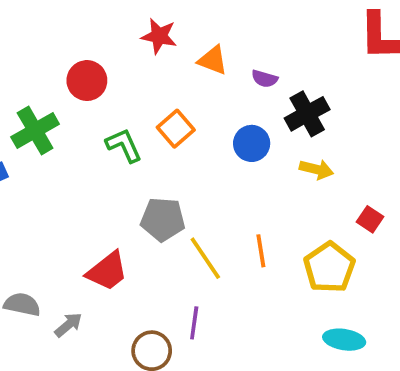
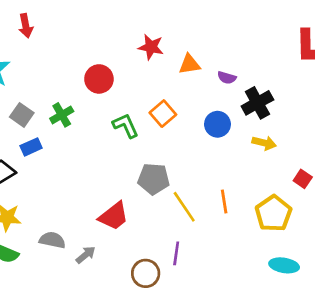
orange triangle: (213, 60) -> (190, 64), turned -30
green cross: (35, 130) -> (62, 115), size x0.7

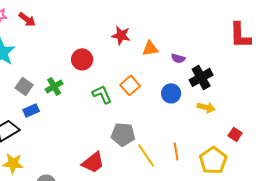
red arrow: (26, 26) -> (27, 19), turned -42

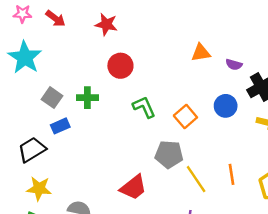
red star: (121, 35) -> (106, 24), moved
orange square: (130, 85) -> (185, 117), moved
green cross: (54, 86) -> (87, 98), turned 30

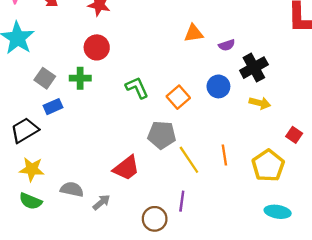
purple semicircle: (234, 65) -> (227, 45), turned -35
red circle: (120, 66) -> (97, 47), moved

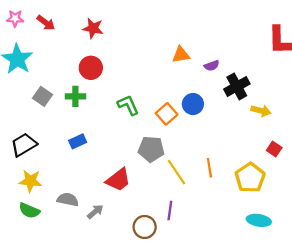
blue circle: (218, 86) -> (193, 104), moved
yellow arrow: (260, 103) -> (261, 111), moved
blue rectangle: (53, 107) -> (78, 141), moved

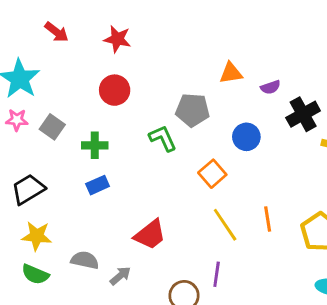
pink star: (15, 18) -> (17, 120), moved
green cross: (75, 96) -> (95, 145), moved
orange square: (167, 114) -> (212, 174), moved
gray pentagon: (151, 149) -> (193, 110), moved

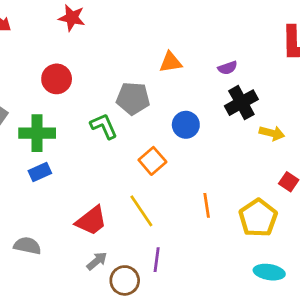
red star: (117, 39) -> (72, 18), moved
purple semicircle: (270, 87) -> (228, 68), moved
green cross: (95, 145) -> (37, 133), size x1.4
yellow line: (225, 225) -> (141, 211), moved
gray arrow: (120, 276) -> (97, 261), moved

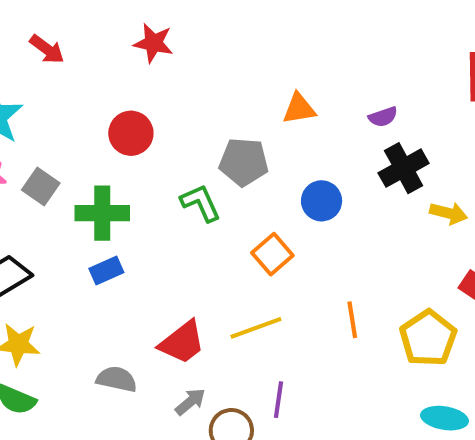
yellow line: (141, 211) -> (256, 328), turned -76
gray semicircle: (27, 246) -> (117, 379), moved

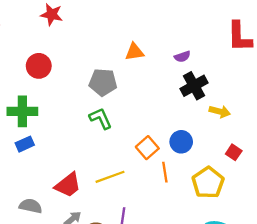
blue circle: (322, 201) -> (181, 142), moved
green L-shape: (201, 203) -> (101, 118), moved
orange square: (272, 254) -> (147, 148), moved

